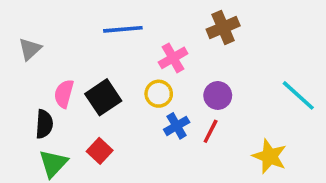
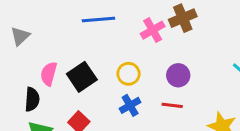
pink cross: (173, 58) -> (153, 30), moved
blue cross: (177, 126) -> (130, 105), moved
red line: (211, 131) -> (172, 105), turned 70

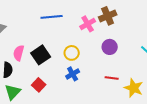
purple circle: (178, 75) -> (110, 47), moved
red line: (172, 105) -> (112, 78), moved

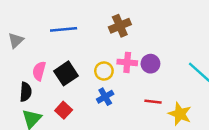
brown cross: (108, 16) -> (120, 26), moved
blue line: (52, 17) -> (64, 29), moved
pink cross: (88, 24) -> (127, 62), moved, turned 35

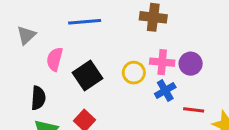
brown cross: (120, 26) -> (153, 17), turned 30
pink semicircle: (39, 71) -> (55, 59), moved
blue cross: (105, 97) -> (165, 90), moved

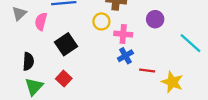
pink semicircle: (55, 59) -> (41, 21), moved
purple circle: (191, 64) -> (155, 19), moved
yellow circle: (134, 73) -> (101, 21), moved

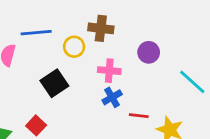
yellow circle: (101, 21) -> (74, 47), moved
black square: (66, 44) -> (54, 83), moved

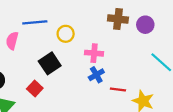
brown cross: (101, 28) -> (118, 19), moved
purple circle: (149, 52) -> (145, 25), moved
red square: (36, 125) -> (35, 88), moved

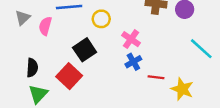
pink cross: (94, 53) -> (131, 39), turned 30
red square: (35, 88) -> (69, 76), size x1.5

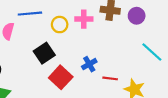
pink cross: (131, 39) -> (84, 19), moved, turned -35
red square: (69, 76) -> (61, 77), moved

